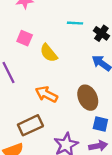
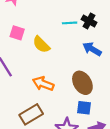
cyan line: (75, 23) -> (70, 23), moved
blue square: (100, 124) -> (84, 108), moved

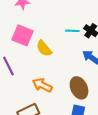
pink square: (17, 33) -> (22, 35), size x1.5

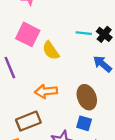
orange arrow: (42, 85) -> (46, 91), turned -36

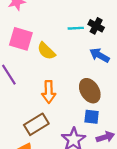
orange arrow: (46, 91) -> (49, 92), turned -75

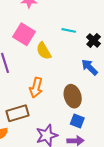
cyan line: (76, 28) -> (69, 30), moved
blue square: (92, 117) -> (77, 121), moved

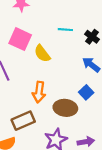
brown ellipse: (73, 96) -> (65, 108), moved, turned -60
blue square: (77, 121) -> (86, 92), moved, turned 32

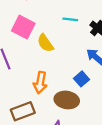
blue square: (86, 92) -> (82, 79), moved

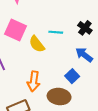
cyan line: (70, 19) -> (56, 32), moved

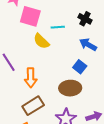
pink square: (15, 30) -> (30, 16), moved
orange arrow: (34, 81) -> (31, 78), moved

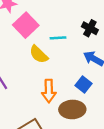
pink square: (30, 16) -> (26, 25), turned 30
orange arrow: (31, 78) -> (49, 91), moved

